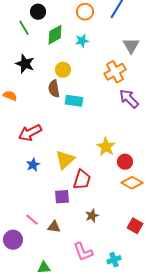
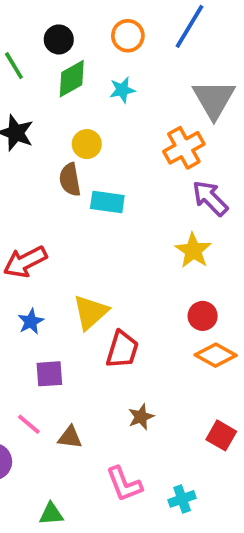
black circle: (38, 12) -> (59, 39), moved
gray triangle: (131, 46) -> (214, 99), size x1.4
yellow star: (106, 147) -> (193, 251), moved
purple square: (62, 197) -> (49, 374), moved

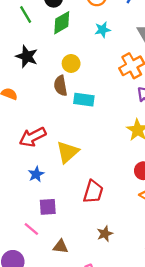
cyan star: (122, 90) -> (103, 30), moved
yellow triangle: (91, 312) -> (68, 152), moved
pink line: (29, 424) -> (31, 229), moved

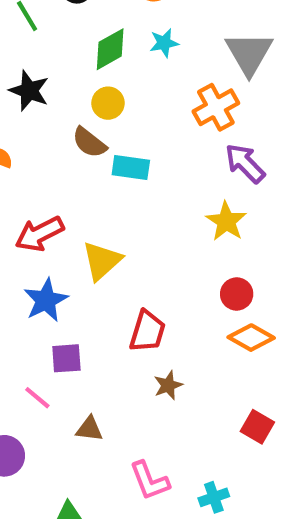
green diamond: (62, 23) -> (110, 49), moved
brown semicircle: (61, 86) -> (89, 143), turned -42
blue star: (36, 174) -> (46, 300), size x1.5
brown star: (105, 234) -> (168, 385), moved

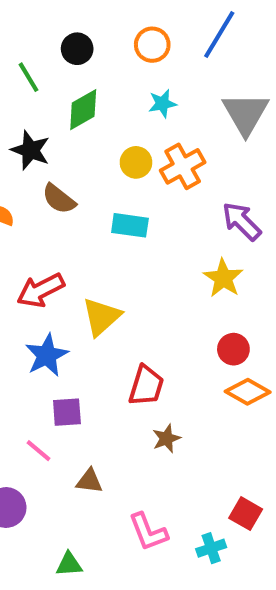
green diamond: (110, 49) -> (83, 110), moved
yellow circle: (108, 103) -> (136, 162), moved
orange cross: (216, 107) -> (183, 166), moved
brown semicircle: (89, 143) -> (59, 199), moved
red square: (257, 427) -> (246, 514), moved

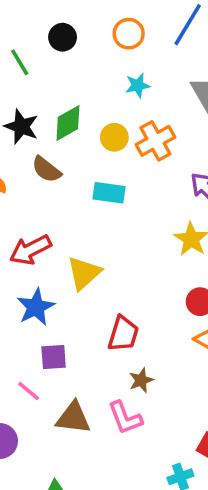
green diamond: (83, 110) -> (68, 123), moved
brown triangle: (89, 481) -> (73, 418), size x1.5
pink L-shape: (148, 532) -> (125, 418), moved

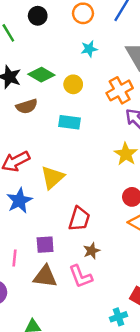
green diamond: (68, 123) -> (41, 75), turned 60
orange cross: (155, 141) -> (120, 90), moved
brown semicircle: (46, 169) -> (27, 106), turned -55
purple square: (54, 357) -> (45, 245), moved
pink line: (29, 391) -> (14, 258), turned 56

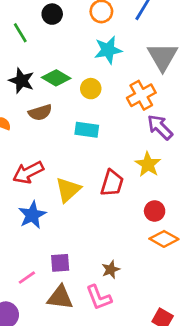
cyan star: (89, 49) -> (108, 50), size x1.5
red trapezoid: (79, 219) -> (112, 183), moved
pink line: (14, 258) -> (27, 278), turned 49

